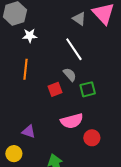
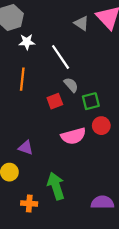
white line: (74, 49) -> (61, 57), moved
red circle: (92, 138) -> (101, 126), moved

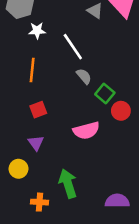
red square: (55, 101) -> (38, 110), moved
green square: (91, 101) -> (105, 94), turned -36
red circle: (101, 126) -> (121, 111), moved
purple triangle: (26, 148) -> (36, 143), turned 35

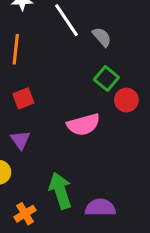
gray semicircle: (84, 76) -> (102, 37), moved
purple semicircle: (117, 201) -> (100, 208), moved
orange cross: (39, 202) -> (25, 214), turned -35

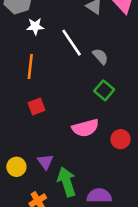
red circle: (126, 100) -> (121, 139), moved
purple triangle: (20, 140) -> (45, 162), moved

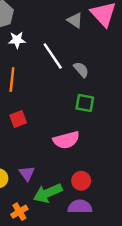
green square: (104, 90) -> (85, 103), turned -30
red circle: (121, 139) -> (81, 181), moved
green arrow: (67, 182) -> (48, 193), turned -96

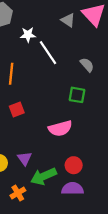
white star: (17, 40) -> (28, 35), moved
gray semicircle: (81, 70) -> (87, 65), moved

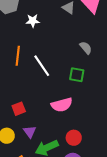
white line: (48, 53) -> (42, 66), moved
red square: (17, 109) -> (19, 109), moved

